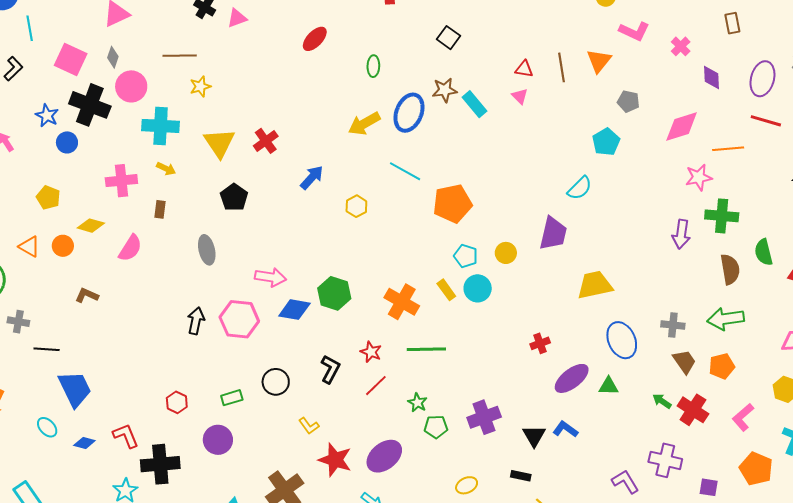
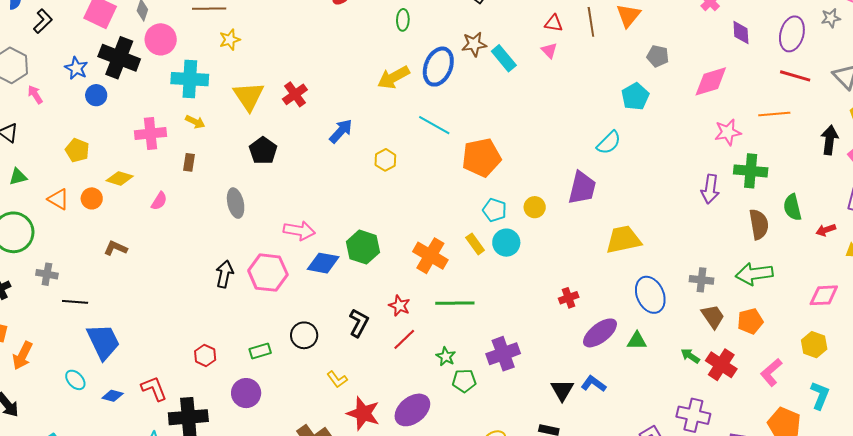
orange line: (728, 149) -> (774, 114), moved
pink semicircle: (130, 248) -> (159, 201), size x0.7
purple cross: (484, 417) -> (503, 354), moved

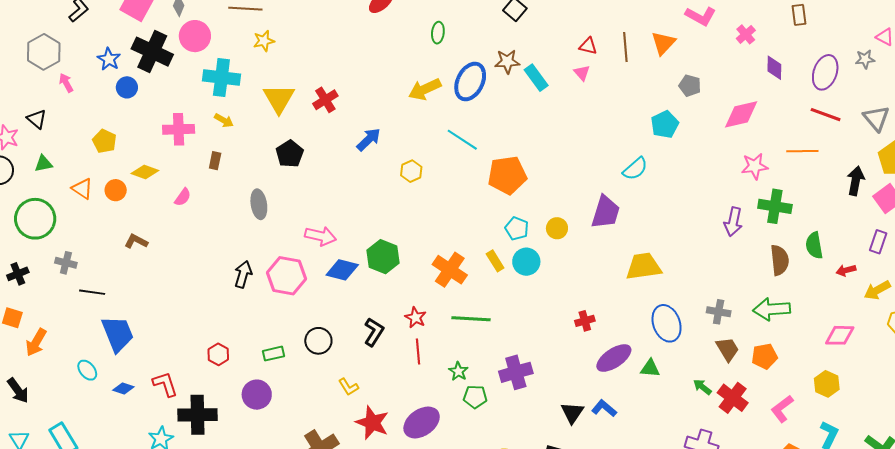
red line: (404, 339) -> (418, 351), turned -55

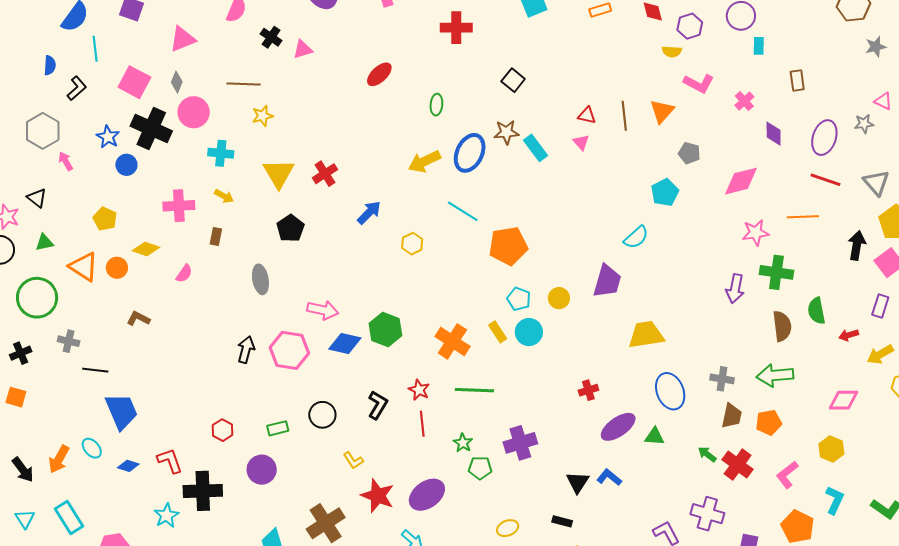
cyan cross: (221, 77) -> (221, 153), size x0.7
orange triangle: (82, 189) -> (84, 267), size x1.4
orange arrow: (36, 342) -> (59, 459), moved
brown trapezoid: (728, 349) -> (732, 416), turned 44

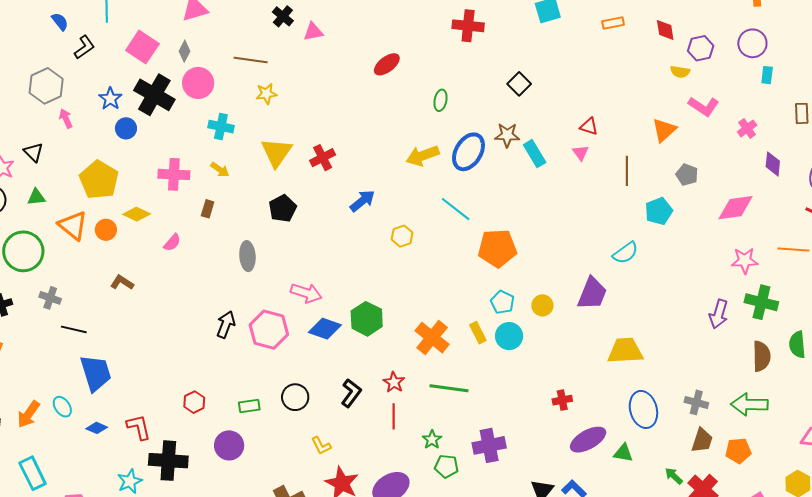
blue semicircle: (50, 65) -> (60, 22), turned -48
brown line: (624, 116) -> (627, 171), moved
yellow pentagon: (105, 219) -> (99, 180), size x1.6

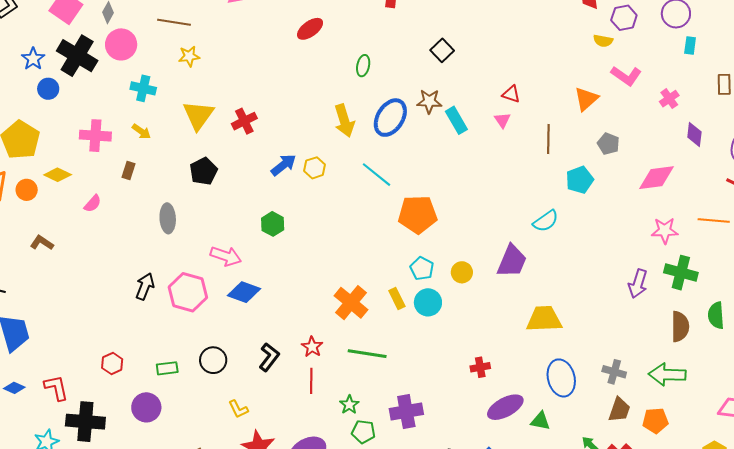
yellow arrow: (423, 156) -> (344, 121), turned -88
yellow hexagon: (402, 236) -> (315, 168), moved
green hexagon: (367, 319) -> (273, 224), moved, size x0.7

